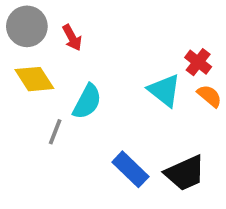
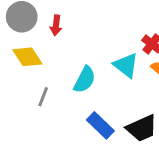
red arrow: (72, 38) -> (56, 25), turned 36
cyan semicircle: (87, 102) -> (85, 80), moved

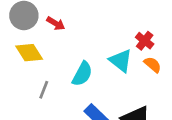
red arrow: (56, 25) -> (56, 23), turned -66

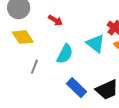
red arrow: (56, 23) -> (55, 20), moved

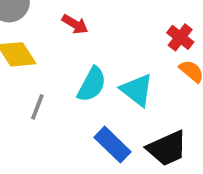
cyan triangle: (95, 43) -> (137, 90), moved

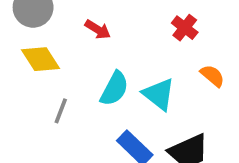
red cross: (180, 37) -> (185, 28), moved

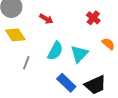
cyan triangle: (159, 94) -> (79, 54), turned 36

